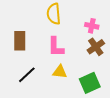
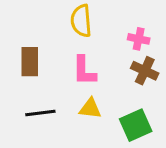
brown cross: (96, 47) -> (145, 71), turned -30
black line: (27, 75) -> (40, 113), turned 36

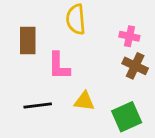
brown rectangle: (30, 62) -> (28, 40), moved
pink L-shape: (84, 71) -> (59, 66), moved

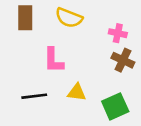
yellow semicircle: (76, 19) -> (69, 18), turned -64
brown rectangle: (28, 40) -> (25, 18), moved

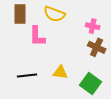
pink L-shape: (54, 60) -> (37, 36), moved
green square: (115, 106) -> (91, 84), turned -30

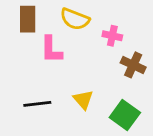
pink cross: (93, 26) -> (112, 36), moved
yellow triangle: (60, 72) -> (83, 100), turned 42

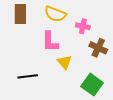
pink L-shape: (51, 50) -> (50, 42), moved
yellow triangle: (83, 100) -> (64, 62), moved

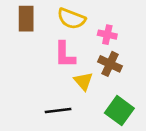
brown cross: (98, 48) -> (110, 64), moved
black line: (28, 76) -> (58, 111), moved

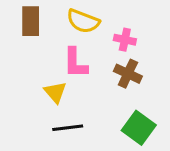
yellow triangle: (83, 81) -> (55, 92), moved

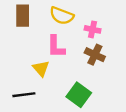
black line: (68, 128) -> (24, 95), moved
green square: (139, 128) -> (79, 95), moved

